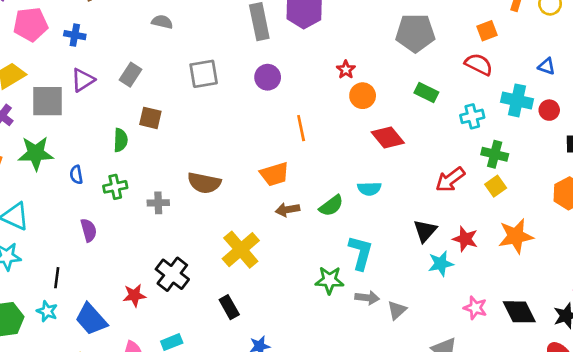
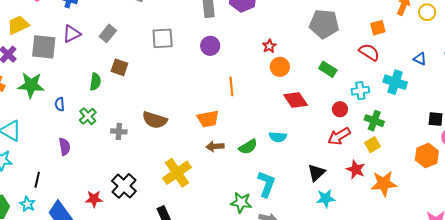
red circle: (549, 110) -> (340, 109), moved
green cross: (115, 187) -> (88, 116), turned -36
red star: (465, 239) -> (356, 170), moved

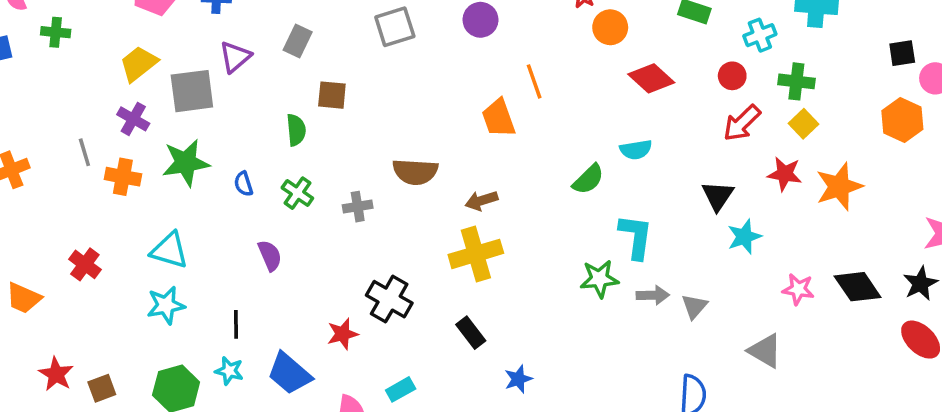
orange trapezoid: (208, 119) -> (499, 118), moved, turned 95
brown arrow: (215, 146) -> (481, 201), moved
yellow cross: (177, 173) -> (476, 254), turned 32

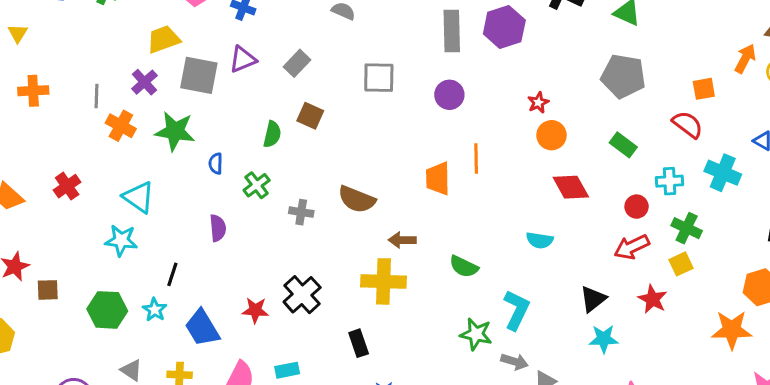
green semicircle: (588, 179) -> (464, 267), moved, turned 52
orange star: (839, 187) -> (732, 330), moved

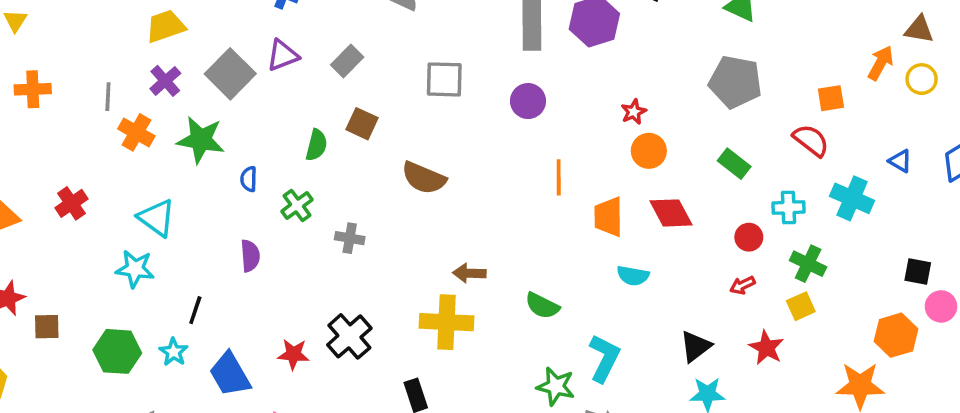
yellow trapezoid: (163, 39) -> (166, 26), moved
gray square: (199, 75) -> (230, 74), turned 33
orange trapezoid: (438, 178) -> (608, 217), moved
brown semicircle: (357, 199) -> (424, 178), moved
red arrow: (632, 247) -> (742, 285), size x0.6

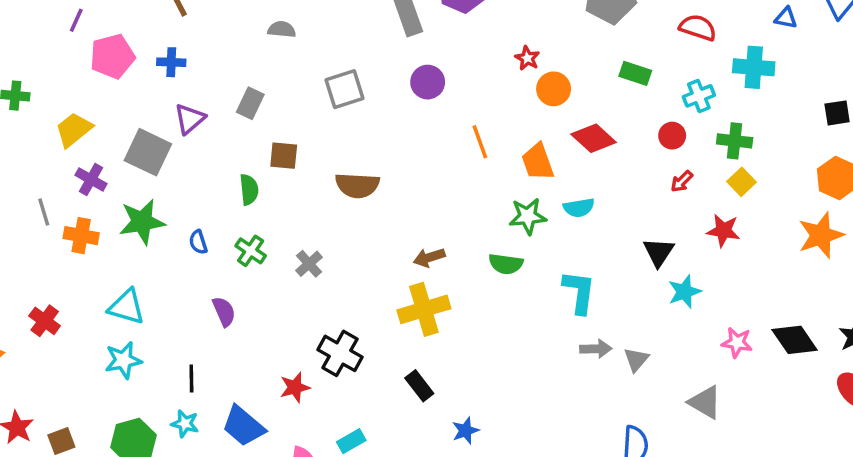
gray cross: (350, 238) -> (309, 264), turned -32
green star: (556, 386) -> (528, 216), moved

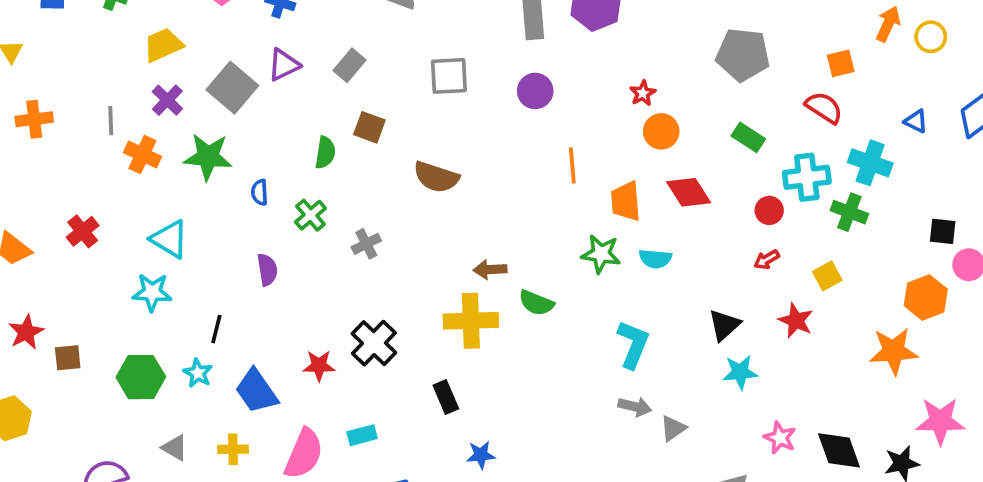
cyan cross: (699, 96) -> (807, 177), size x1.4
green cross: (735, 141) -> (849, 212), moved
green semicircle: (506, 264) -> (536, 303), moved

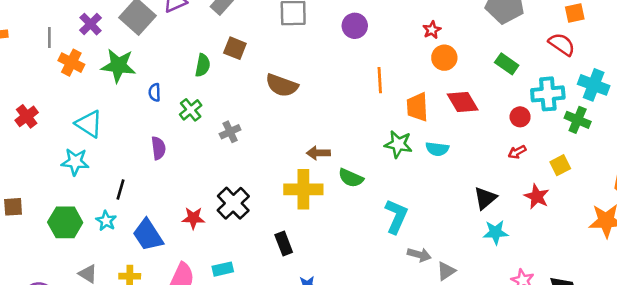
cyan L-shape: (633, 344) -> (396, 216), moved

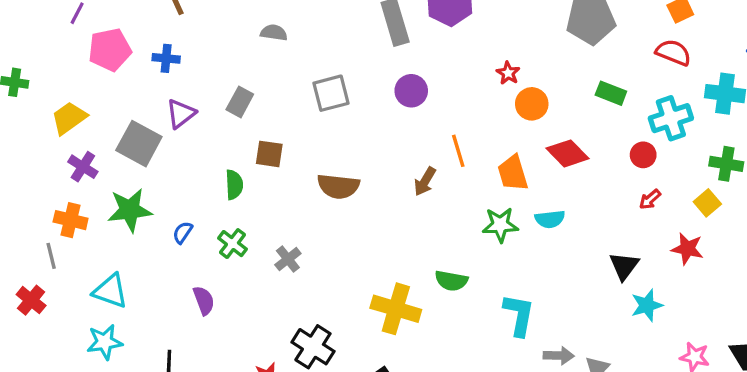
gray line: (49, 38) -> (51, 256), moved
blue semicircle: (155, 92) -> (183, 232), turned 48
green cross: (578, 120) -> (726, 164), moved
brown arrow: (318, 153) -> (425, 181), moved, turned -45
yellow cross: (303, 189) -> (396, 309), turned 30

